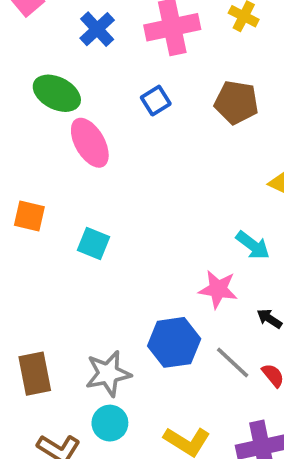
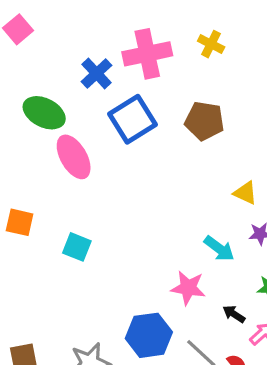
blue cross: (97, 29) -> (97, 73), moved
blue square: (156, 101) -> (133, 119), size x1.8

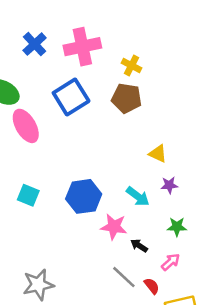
yellow cross: (211, 44) -> (132, 65), moved
blue cross: (97, 73) -> (35, 44), moved
black arrow: (234, 314) -> (139, 246), moved
blue hexagon: (149, 335) -> (84, 196), moved

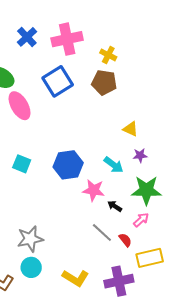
green star: (177, 227) -> (146, 190), size x1.8

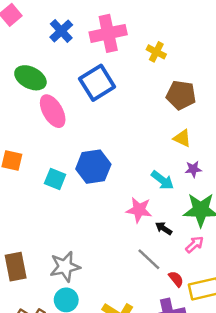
brown pentagon: (104, 82) -> (181, 95), moved
blue hexagon: (68, 165) -> (93, 167), moved
red semicircle: (125, 240) -> (176, 279), moved

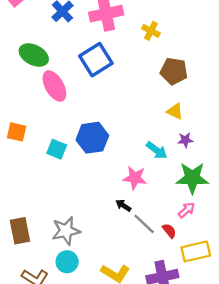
black arrow: (164, 228) -> (123, 205), moved
red semicircle: (176, 279) -> (169, 231), moved

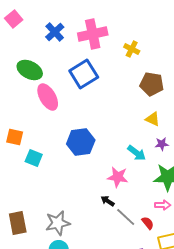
cyan square: (57, 149) -> (34, 158), moved
pink arrow: (187, 210) -> (163, 205), turned 42

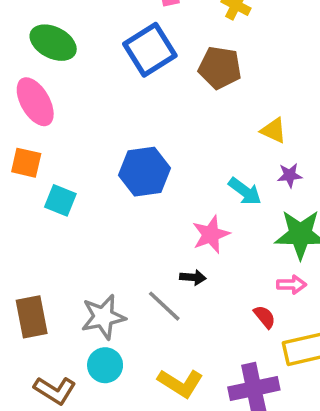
brown pentagon: (152, 84) -> (220, 68), moved
pink ellipse: (48, 97) -> (35, 102), moved
pink star: (118, 177) -> (211, 234), turned -30
black arrow: (108, 201) -> (193, 277), turned 152
gray line: (126, 217) -> (164, 306), moved

